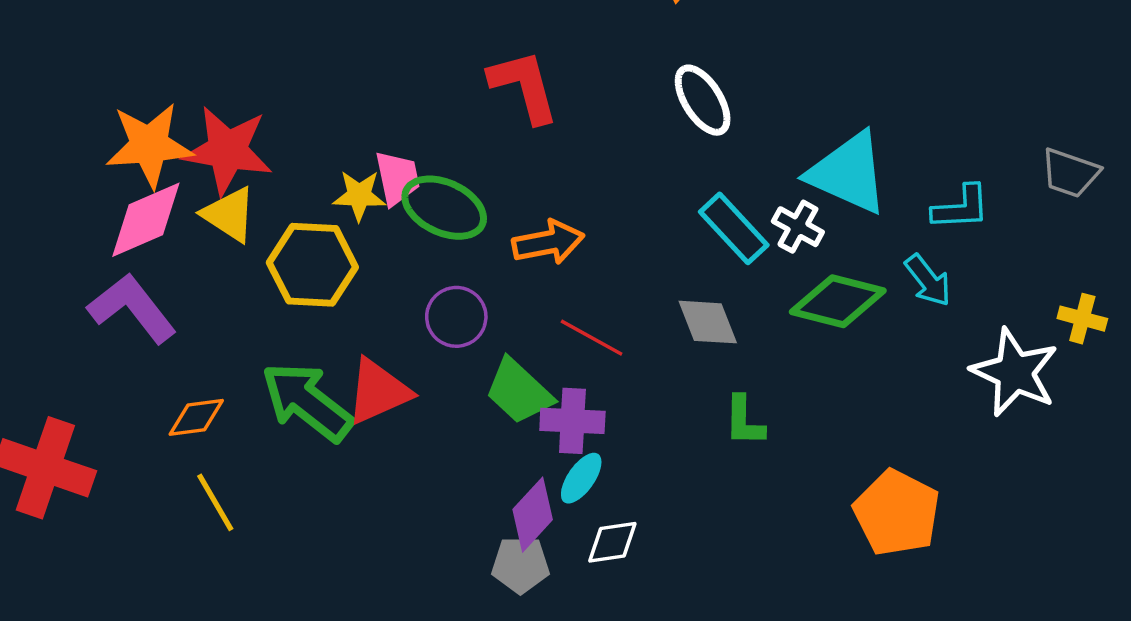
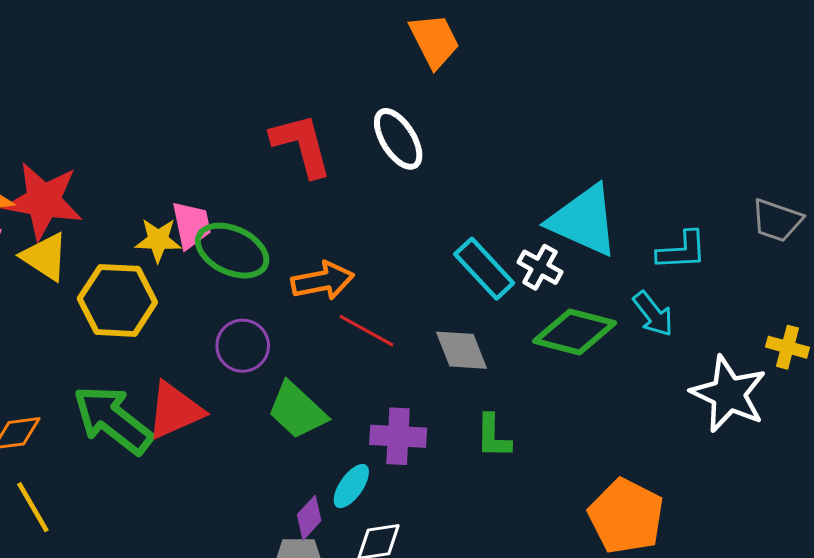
white ellipse: (703, 100) -> (398, 139), moved
red line: (592, 338) -> (366, 331), moved
purple cross: (572, 421) -> (398, 436), moved
purple diamond: (533, 515) -> (309, 518), size x0.7

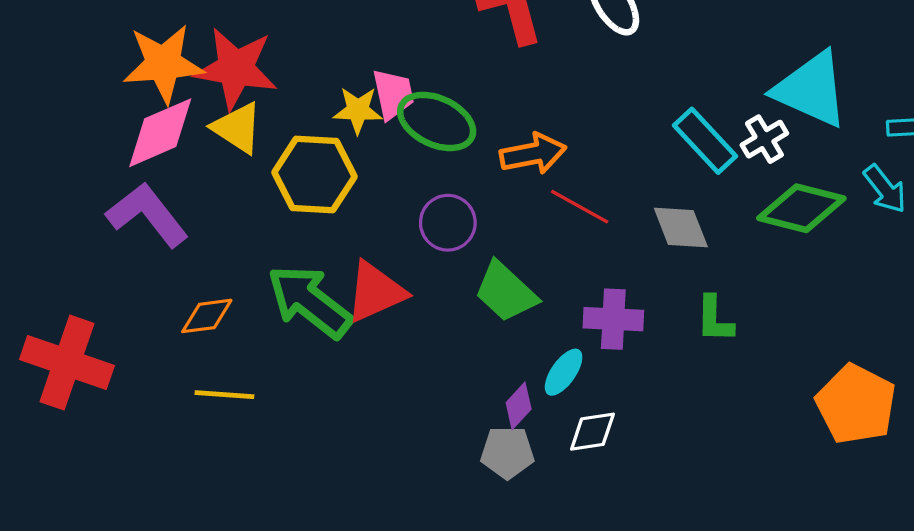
white cross: (540, 267) -> (764, 139), turned 30
yellow line: (33, 507) -> (224, 395), turned -56

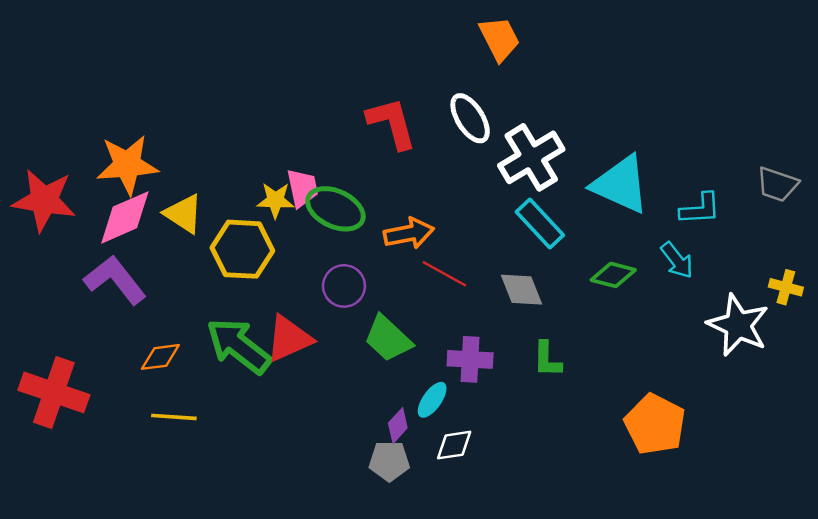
red star: (236, 68) -> (44, 200), moved
white cross: (764, 139) -> (531, 157), moved, size x1.8
green diamond: (801, 208) -> (613, 275), size x0.7

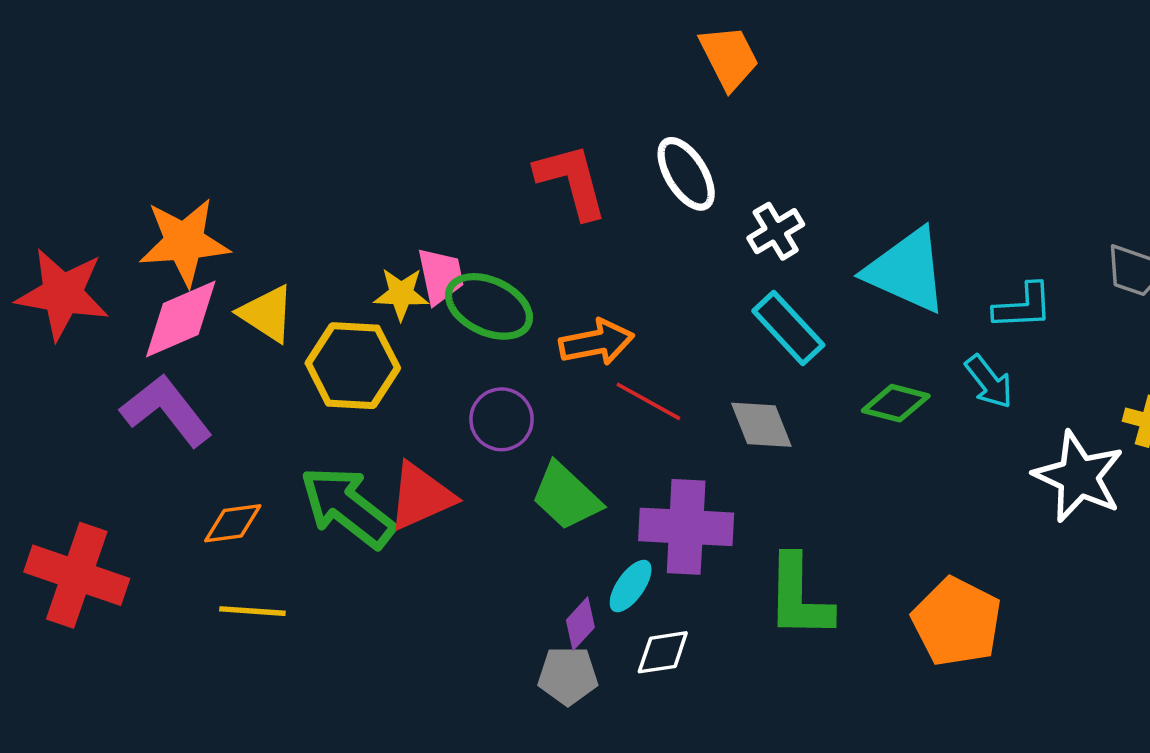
white cross: (531, 157) -> (776, 231), size x0.6
purple cross: (470, 359) -> (686, 527), size x1.4
green L-shape: (547, 359) -> (799, 597), moved, size x1.6

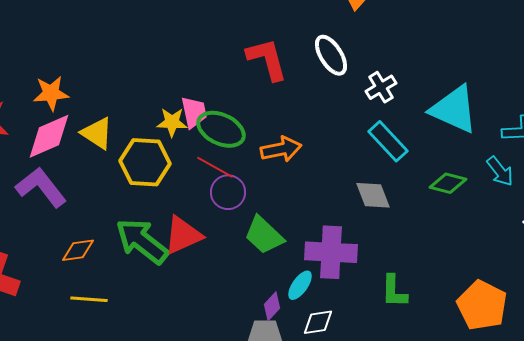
orange star: (184, 242) -> (51, 93), size x0.7
red line: (648, 401) -> (215, 167), moved
green L-shape: (799, 597) -> (394, 291), size x0.7

